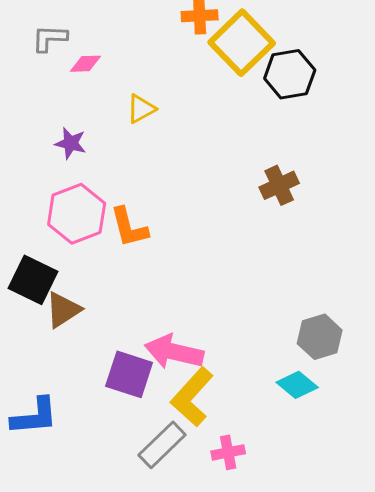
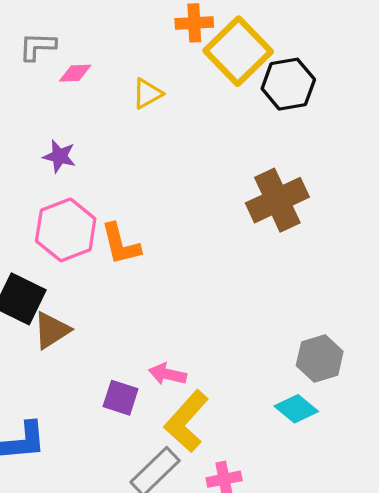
yellow triangle: (141, 109) -> (147, 93), moved
brown cross: (279, 185) -> (277, 200), size x1.5
pink arrow: (174, 352) -> (168, 374), size x0.6
purple square: (129, 374) -> (121, 398), size x0.7

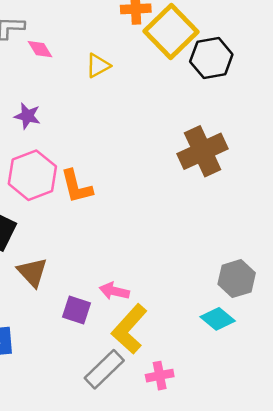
pink diamond: (75, 73) -> (40, 49), turned 60
brown triangle: (52, 330) -> (32, 272), moved, turned -40

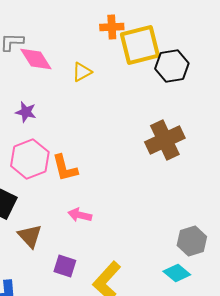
yellow square: (171, 32) -> (140, 45), turned 30
pink diamond: (40, 49) -> (36, 59), size x1.6
pink arrow: (114, 291) -> (80, 215), moved

